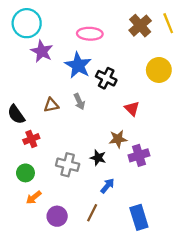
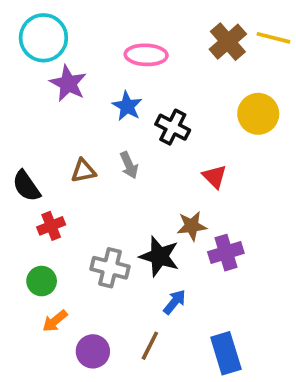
yellow line: (168, 23) -> (273, 38), turned -54
blue star: (78, 65) -> (127, 106), size x0.7
black star: (98, 158) -> (159, 256), size x1.5

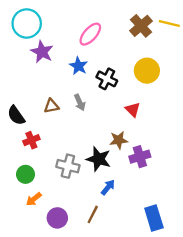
pink ellipse: (146, 55) -> (90, 34), turned -50
yellow circle: (258, 114) -> (147, 71), moved
blue rectangle: (226, 353) -> (154, 218), moved

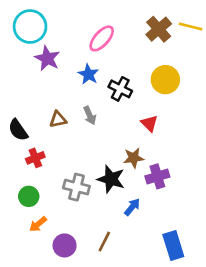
blue arrow: (108, 187) -> (132, 207), moved

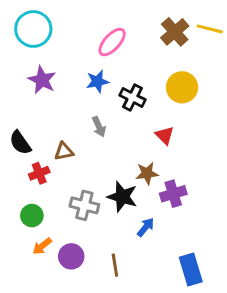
purple star: (47, 58) -> (42, 80), moved
blue star: (88, 74) -> (97, 81), turned 30
brown triangle: (58, 119) -> (64, 151), moved
brown line: (104, 241) -> (115, 265), turned -36
purple circle: (65, 245) -> (71, 256), moved

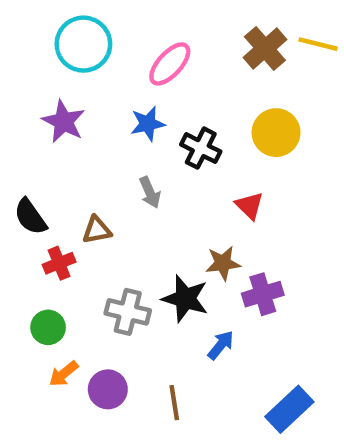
cyan circle: (33, 29) -> (83, 44), moved
blue rectangle: (191, 270) -> (289, 409), turned 64

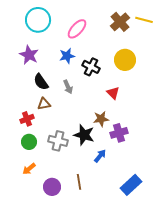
black semicircle: (30, 217) -> (41, 82), moved
green circle: (48, 327) -> (29, 142), moved
purple circle: (108, 389) -> (52, 187), moved

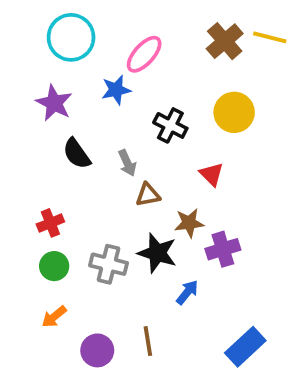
blue star: (67, 56) -> (116, 90), moved
brown triangle: (44, 104) -> (148, 195), moved

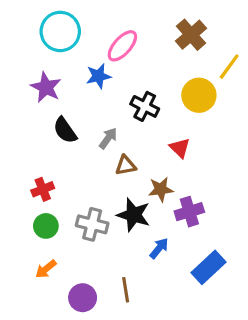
yellow line: (270, 37) -> (229, 67), moved, turned -68
gray arrow: (127, 163) -> (108, 138), turned -120
blue rectangle: (245, 347) -> (208, 267), moved

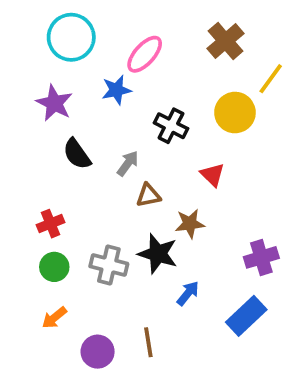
purple cross: (189, 212) -> (261, 257), moved

